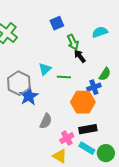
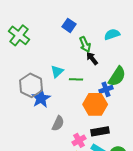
blue square: (57, 23) -> (69, 25), turned -32
green semicircle: (105, 74) -> (117, 76), size x1.5

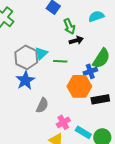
black arrow: (92, 58) -> (76, 40), turned 112
gray hexagon: (31, 85) -> (26, 57), moved
black rectangle: (100, 131) -> (100, 99), moved

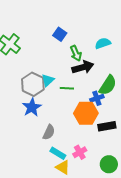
black arrow: (76, 40) -> (83, 67), size x1.5
pink cross: (63, 122) -> (80, 152), moved
cyan rectangle: (83, 132) -> (58, 153), moved

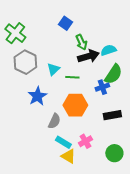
cyan semicircle: (103, 43) -> (108, 50), moved
gray hexagon: (33, 84) -> (25, 62), moved
orange hexagon: (86, 113) -> (75, 105), moved

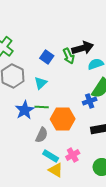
blue square: (65, 23) -> (47, 57), moved
black arrow: (88, 56) -> (83, 48), moved
green line: (72, 77) -> (42, 107), moved

